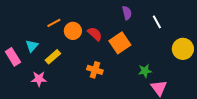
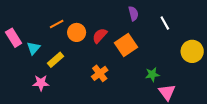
red semicircle: (95, 34) -> (100, 36), turned -91
pink rectangle: (13, 57) -> (14, 38), moved
orange cross: (95, 70) -> (100, 73), turned 35

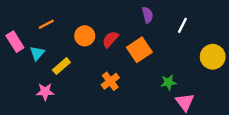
white line: (165, 23) -> (182, 25), turned 56
orange line: (57, 24) -> (46, 24), moved

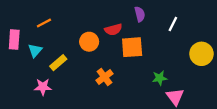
orange circle: (85, 36) -> (89, 42), moved
red semicircle: (110, 39) -> (113, 30), moved, turned -147
pink rectangle: (15, 42) -> (14, 39), turned 36
orange square: (139, 50) -> (132, 47), turned 30

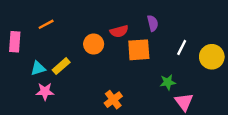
purple semicircle: (140, 14) -> (153, 23), moved
white line: (173, 24) -> (182, 48), moved
cyan triangle: (35, 51) -> (38, 68), moved, turned 32
orange cross: (105, 77) -> (113, 100), moved

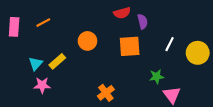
red semicircle: (119, 31) -> (122, 13), moved
pink rectangle: (15, 42) -> (14, 27), moved
cyan triangle: (38, 68) -> (36, 64), turned -32

